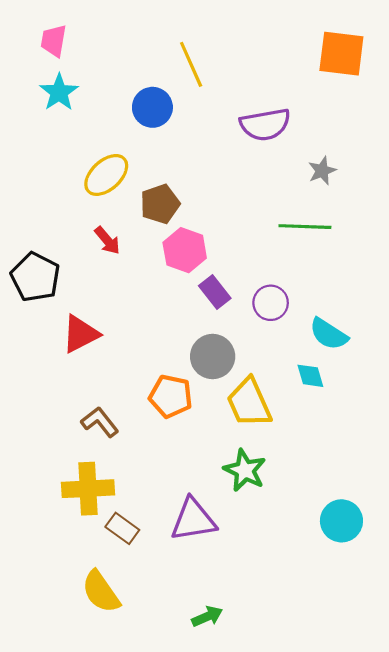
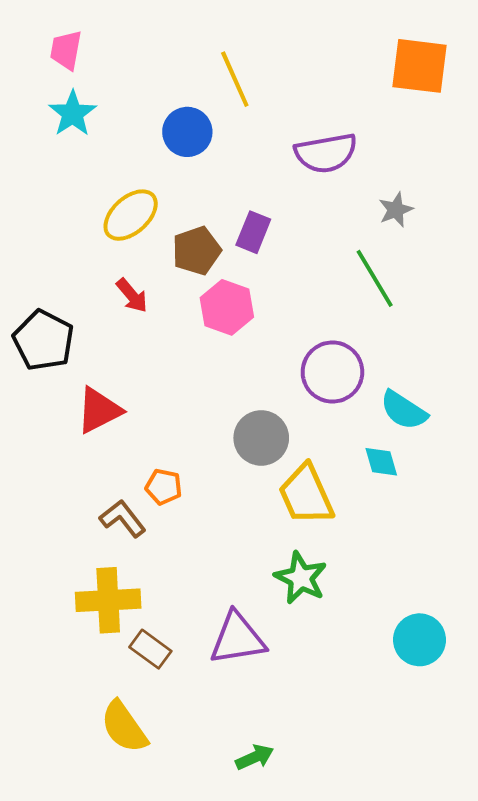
green line: (305, 227) -> (375, 278), turned 57
purple rectangle: (215, 292) -> (253, 232), moved, turned 60
purple circle: (271, 303) -> (332, 372), size x1.4
orange pentagon: (171, 396) -> (164, 487), moved, size x0.7

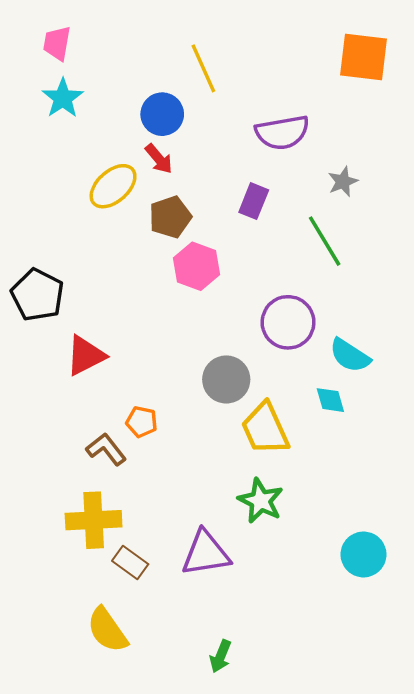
purple rectangle: (253, 232) -> (254, 201), moved
red arrow: (132, 296) -> (159, 159), moved
green arrow: (255, 757) -> (221, 656), turned 136

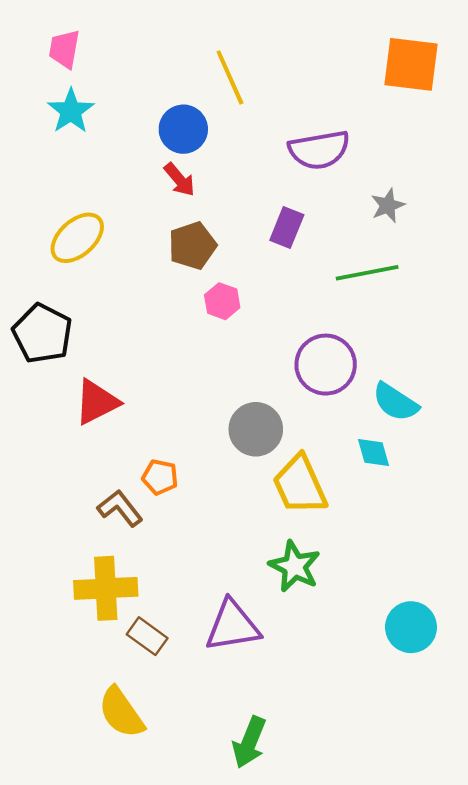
yellow ellipse: (113, 186) -> (77, 238), moved
green line: (325, 241) -> (367, 273), turned -70
pink hexagon: (197, 266) -> (222, 301), size x0.7
green arrow: (221, 656) -> (249, 742), size x1.4

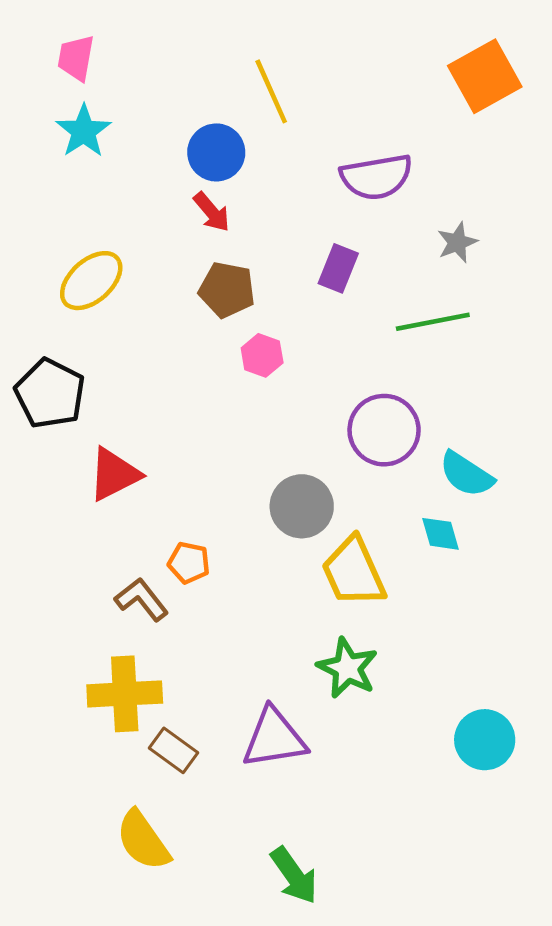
orange square: (411, 64) -> (485, 76), turned -36
brown pentagon: (192, 246) -> (227, 290), turned 30
green arrow: (249, 742) -> (294, 875), turned -57

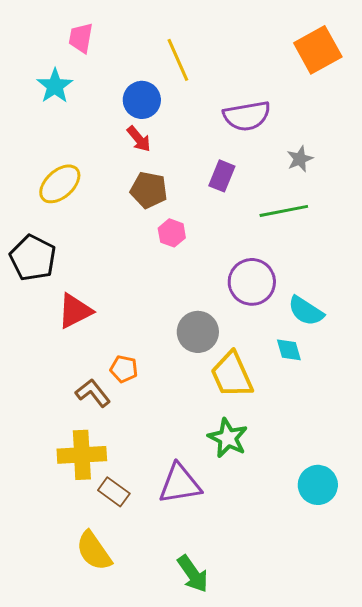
pink trapezoid: (76, 58) -> (81, 38), moved

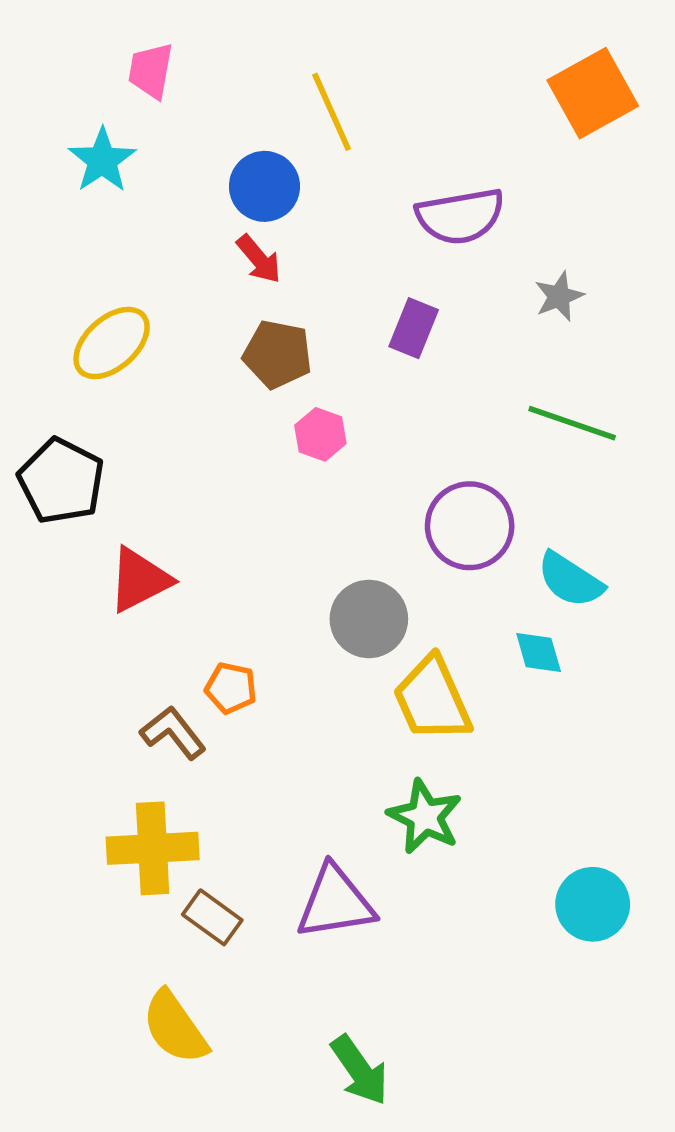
green line: (284, 211) -> (572, 423), moved, turned 30

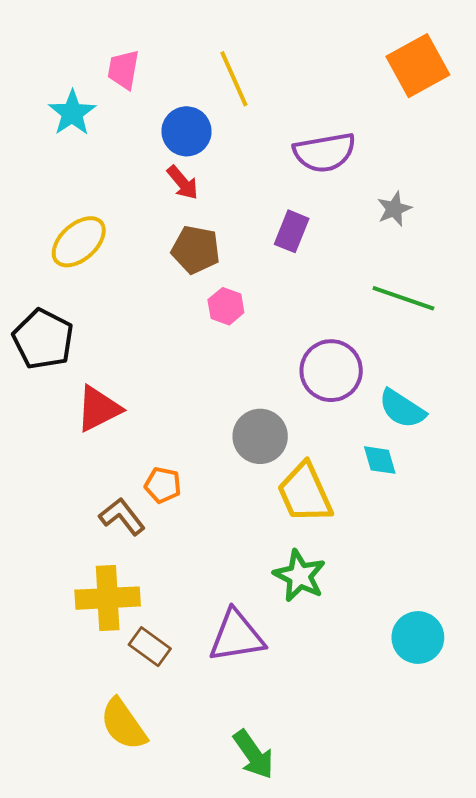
pink trapezoid: (151, 71) -> (123, 70), moved

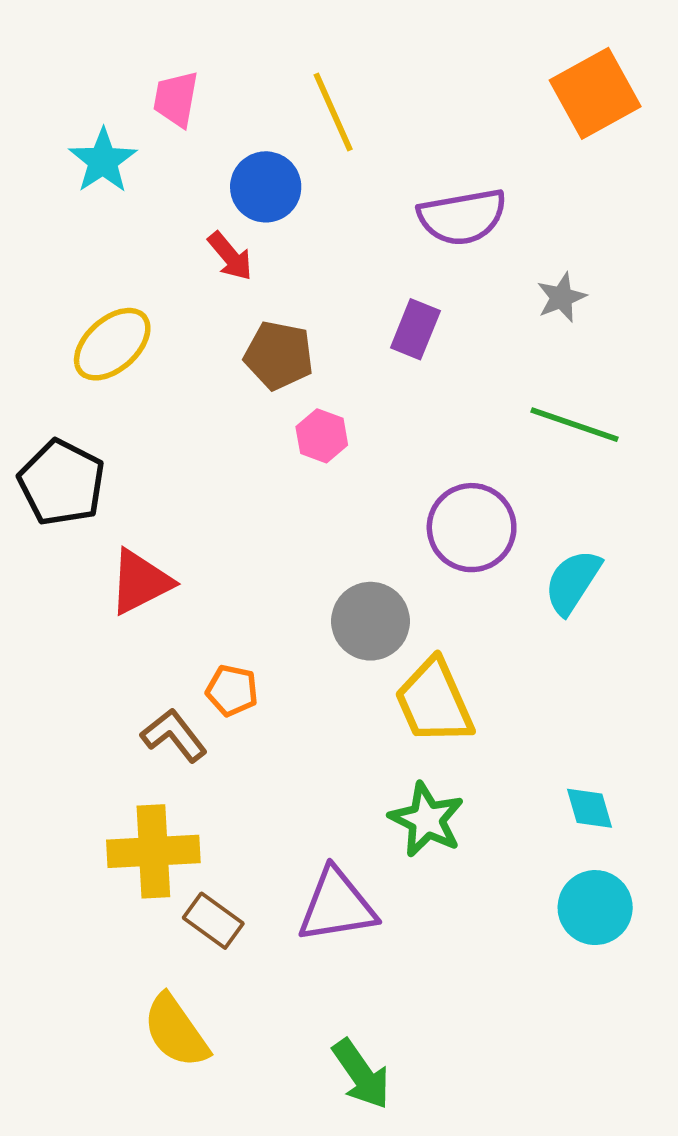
red arrow: (183, 183) -> (230, 256), moved
cyan semicircle: (402, 409) -> (573, 582), turned 90
cyan diamond: (380, 460) -> (589, 808), moved

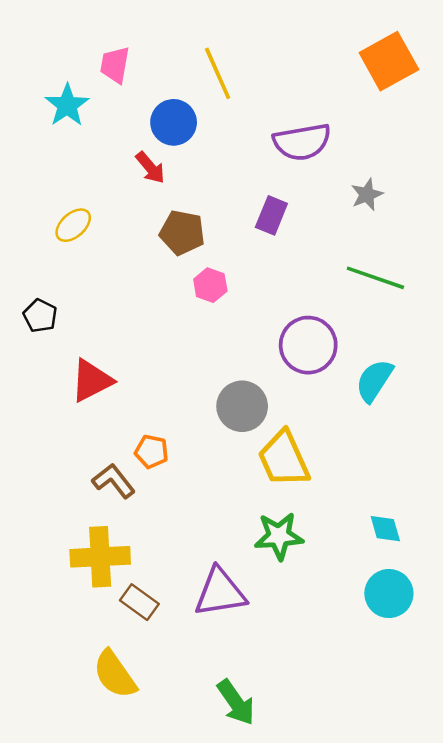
yellow ellipse: (112, 344) -> (73, 225), size x0.7
black pentagon: (62, 483) -> (40, 316), size x0.6
green star: (427, 820) -> (279, 536), turned -30

